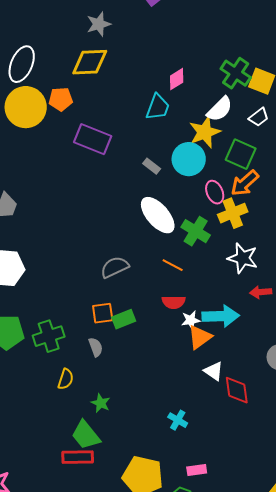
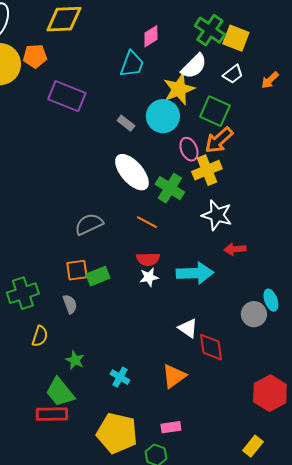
white star: (191, 320) -> (149, 277), moved
orange triangle: (200, 337) -> (174, 376), moved
cyan cross: (178, 420) -> (120, 377), moved

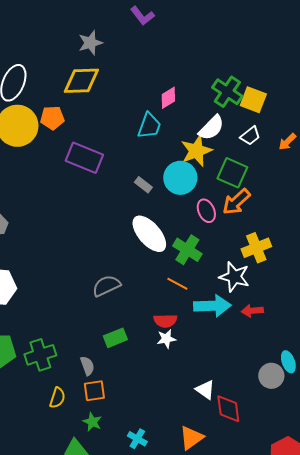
yellow cross: (207, 170) -> (256, 248), moved
orange line: (147, 222) -> (177, 284), moved
orange square: (77, 270) -> (94, 391), moved
cyan arrow: (195, 273) -> (212, 306), moved

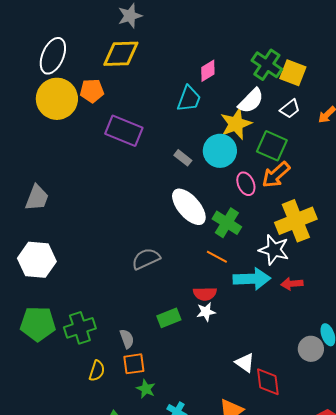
yellow cross: (256, 248) -> (296, 221), size x1.4
green rectangle: (115, 338) -> (169, 318), moved
green star: (92, 422) -> (146, 389), moved

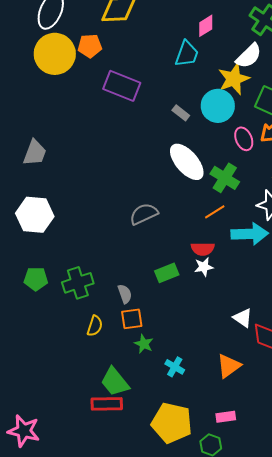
orange line: (217, 257) -> (215, 212), turned -60
green pentagon: (38, 324) -> (36, 279), size x0.7

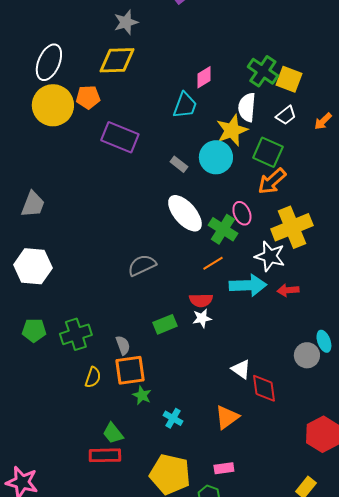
white semicircle: (249, 56) -> (247, 107), turned 140
pink ellipse: (244, 139) -> (242, 213), moved
orange square: (132, 319) -> (130, 370), size x1.4
green trapezoid: (115, 382) -> (113, 433), size x0.7

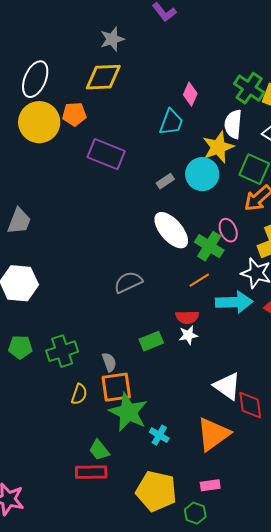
pink diamond: (204, 77) -> (190, 94), turned -35
gray rectangle: (179, 164) -> (165, 181), turned -72
white triangle: (241, 369) -> (227, 386), size x1.4
green star: (142, 395) -> (128, 412), size x2.0
orange triangle: (227, 417) -> (213, 434), size x1.4

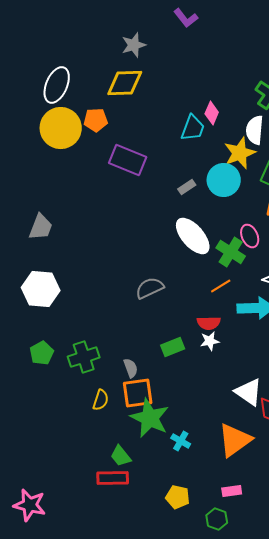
pink diamond: (190, 94) -> (212, 113), moved
green pentagon: (20, 347) -> (42, 353), turned -30
yellow pentagon: (156, 491) -> (178, 497), size x0.6

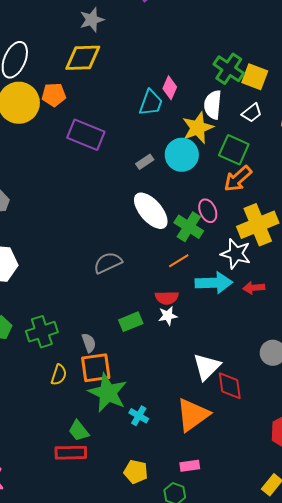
white triangle: (249, 392) -> (207, 367), turned 40

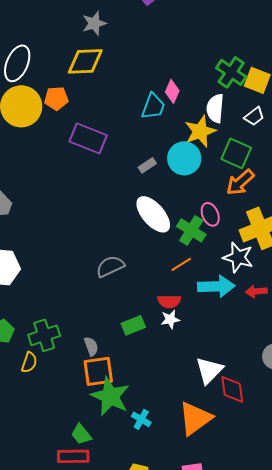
yellow semicircle: (59, 375) -> (29, 362), moved

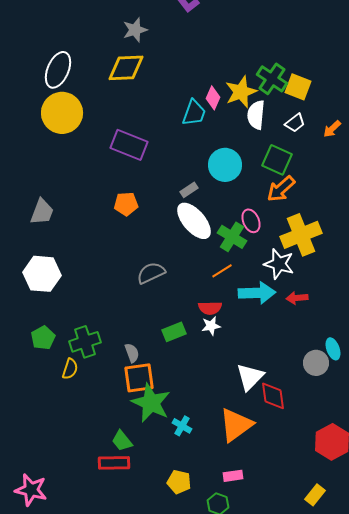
orange pentagon: (56, 98) -> (126, 204), moved
yellow star: (200, 131) -> (241, 92), moved
gray rectangle: (147, 165) -> (189, 190), moved

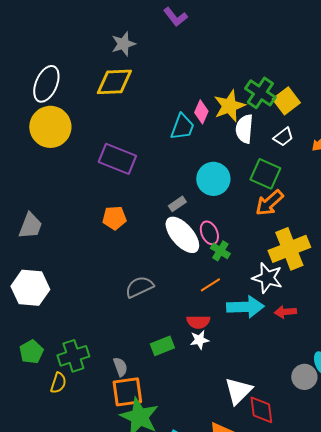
yellow square: (298, 87) -> (286, 101), turned 32
pink ellipse: (251, 221) -> (209, 233), moved
green cross: (232, 237) -> (220, 251), size x0.7

